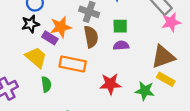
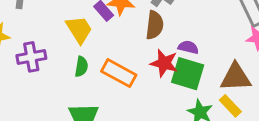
green square: (120, 26) -> (188, 74), moved, size x1.6
orange rectangle: (73, 64) -> (119, 73), moved
red star: (110, 84) -> (164, 63), moved

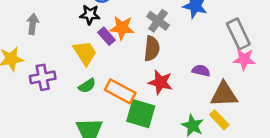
purple semicircle: (188, 47) -> (201, 71), moved
green semicircle: (81, 67) -> (87, 86), turned 48
green square: (188, 74) -> (141, 114), moved

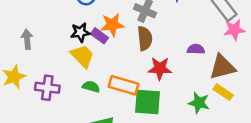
black star: (90, 15) -> (80, 32), moved
purple cross: (43, 77) -> (47, 88), turned 30
green semicircle: (87, 86) -> (91, 87), turned -119

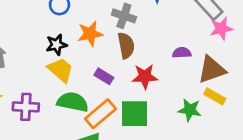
purple rectangle: (99, 36) -> (104, 76), moved
orange rectangle: (124, 85) -> (100, 114), moved, turned -52
green semicircle: (91, 87) -> (73, 102), size x1.6

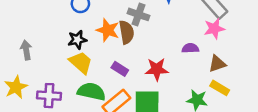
pink star: (221, 29) -> (214, 29), moved
orange star: (90, 34) -> (108, 30), turned 30
brown semicircle: (126, 45) -> (126, 32), moved
brown triangle: (212, 70) -> (217, 64), size x0.7

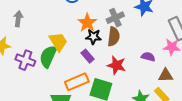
gray cross: (138, 14) -> (115, 18), turned 30
brown semicircle: (126, 32) -> (114, 37), moved
black star: (77, 40) -> (93, 37), moved
green semicircle: (91, 92) -> (48, 56), moved, turned -95

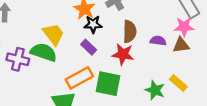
brown semicircle: (114, 37) -> (130, 31), moved
green semicircle: (48, 56) -> (43, 52), turned 90
brown triangle: (166, 75) -> (181, 45), moved

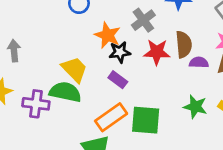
brown semicircle: (130, 31) -> (184, 44), moved
red star: (123, 54) -> (157, 52), moved
green star: (155, 90) -> (195, 107), moved

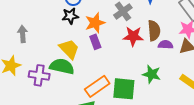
orange star: (108, 35) -> (95, 23), turned 30
black star: (120, 52) -> (70, 16), moved
purple rectangle: (118, 80) -> (95, 42), moved, turned 32
green star: (195, 107) -> (152, 74), moved

